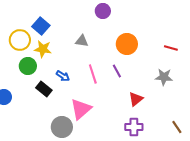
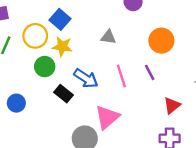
blue arrow: (63, 76) -> (86, 78), size x1.5

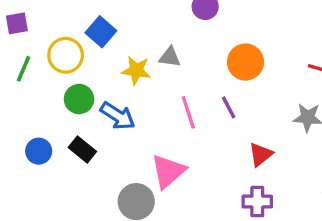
yellow star: (62, 46) -> (136, 70), moved
blue arrow: (86, 78) -> (118, 116), moved
black rectangle: (64, 94) -> (82, 149), moved

